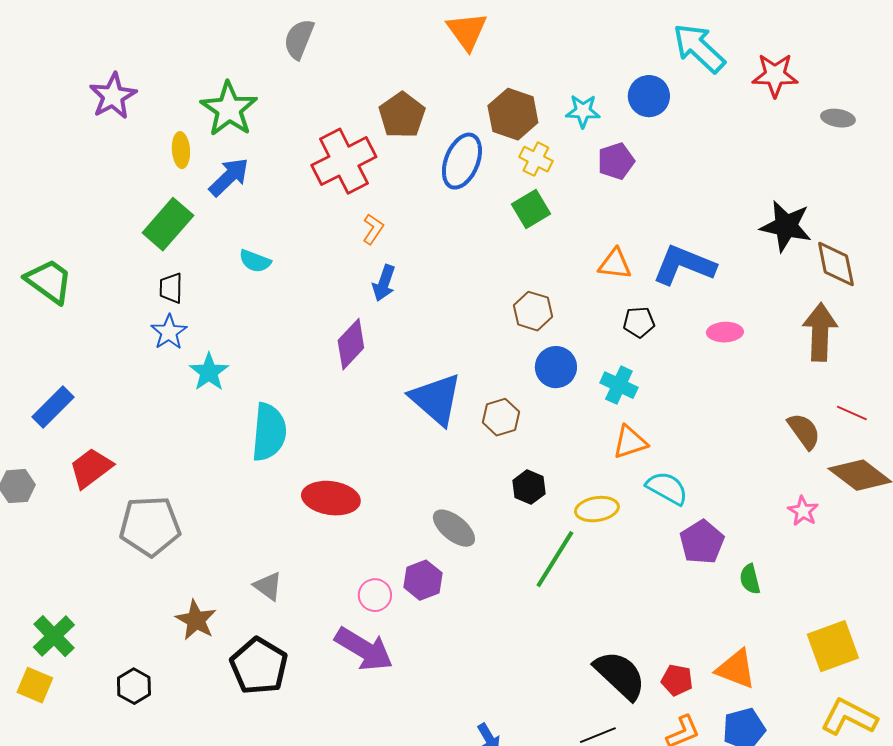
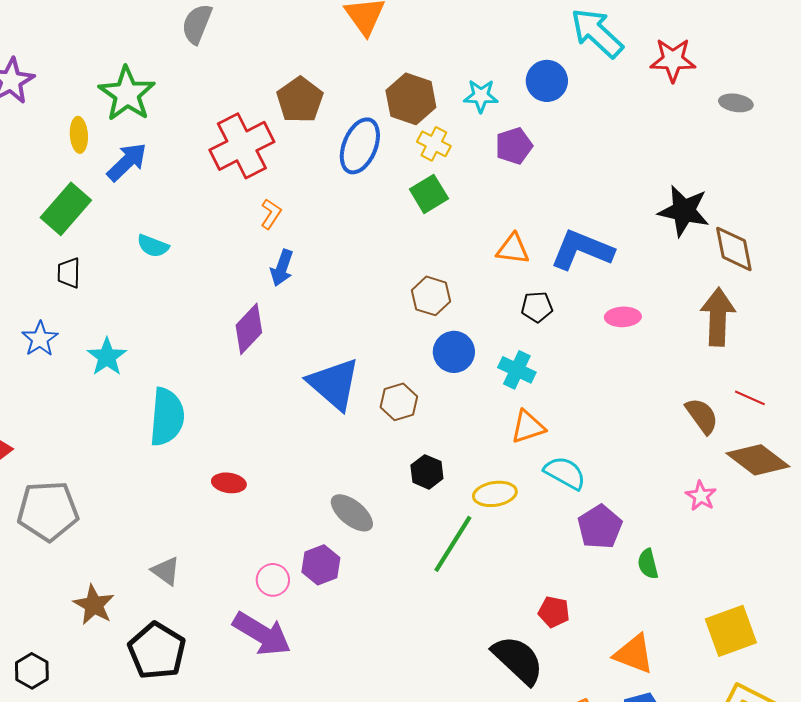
blue star: (169, 332) -> (40, 339), moved
red ellipse: (331, 498) -> (229, 483), size x0.6
red pentagon: (677, 680) -> (554, 612), moved

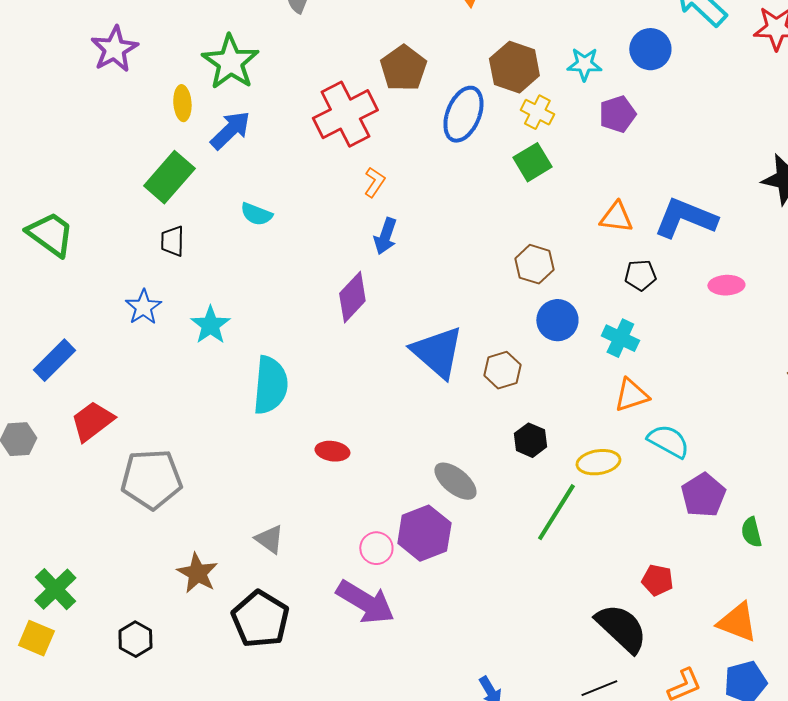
purple hexagon: (321, 565) -> (424, 533), size x1.4

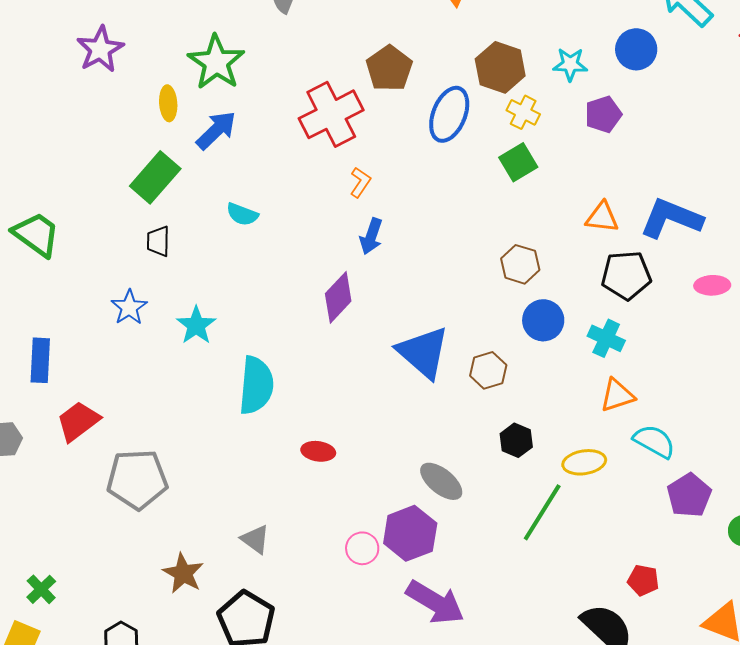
black pentagon: (640, 275) -> (626, 275), size x1.6
blue rectangle: (54, 360) -> (40, 360), turned -42
green cross: (55, 589) -> (41, 589), size x0.7
purple arrow: (365, 602) -> (435, 602), moved

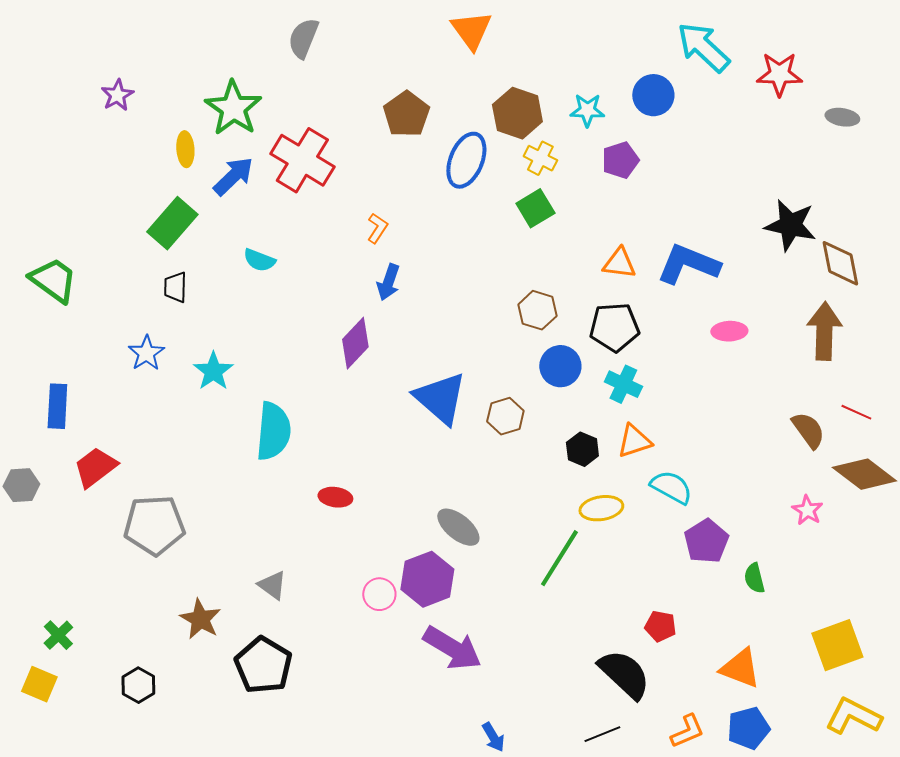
purple star: (100, 49) -> (117, 95), size x0.7
red cross: (331, 114) -> (302, 160), moved, turned -32
black pentagon: (626, 275) -> (614, 327), moved
black hexagon: (516, 440) -> (582, 449), moved

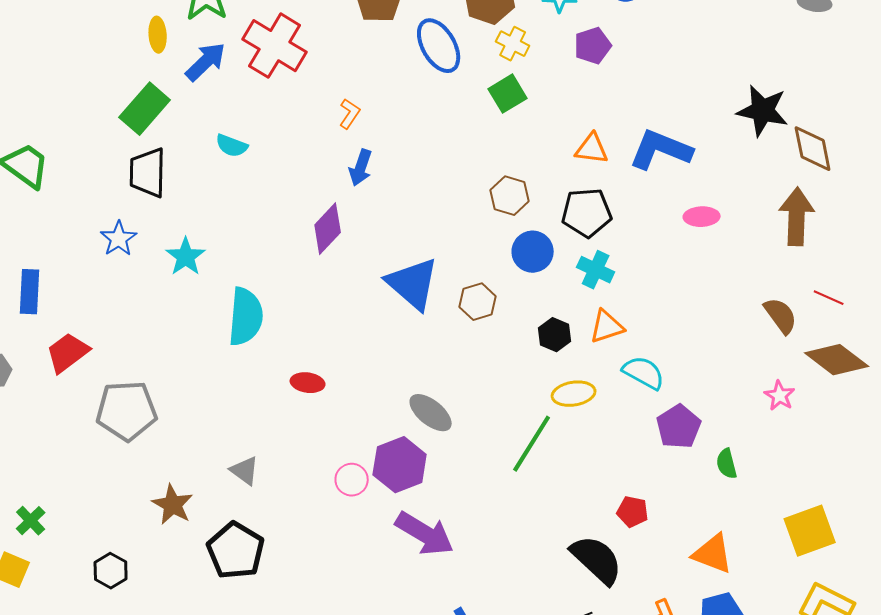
blue ellipse: (466, 160) -> (439, 46), turned -52
black trapezoid: (175, 287) -> (148, 173), size x1.6

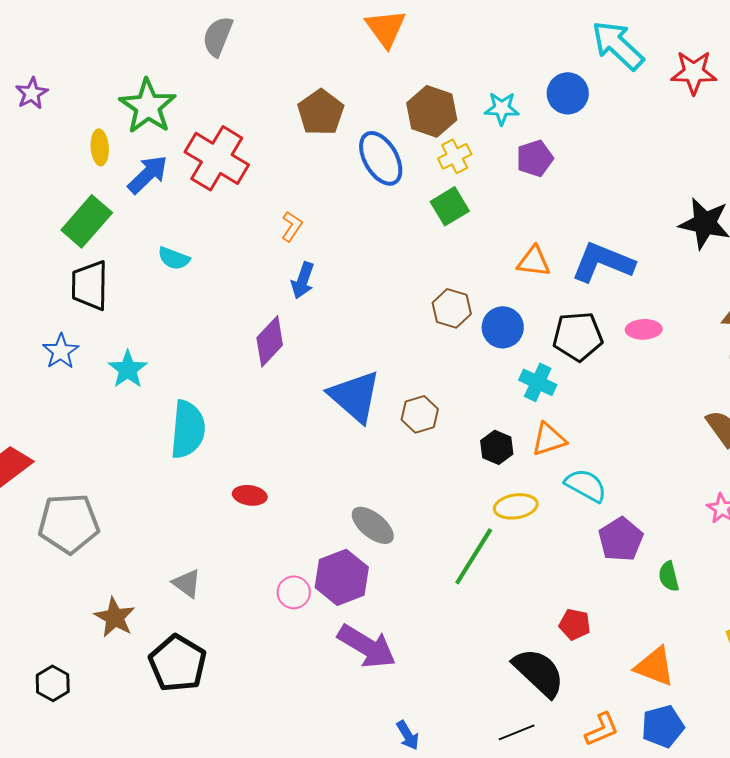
yellow cross: (513, 44) -> (455, 156), turned 36
black pentagon: (587, 213) -> (578, 336), moved
blue circle: (533, 252) -> (503, 327), moved

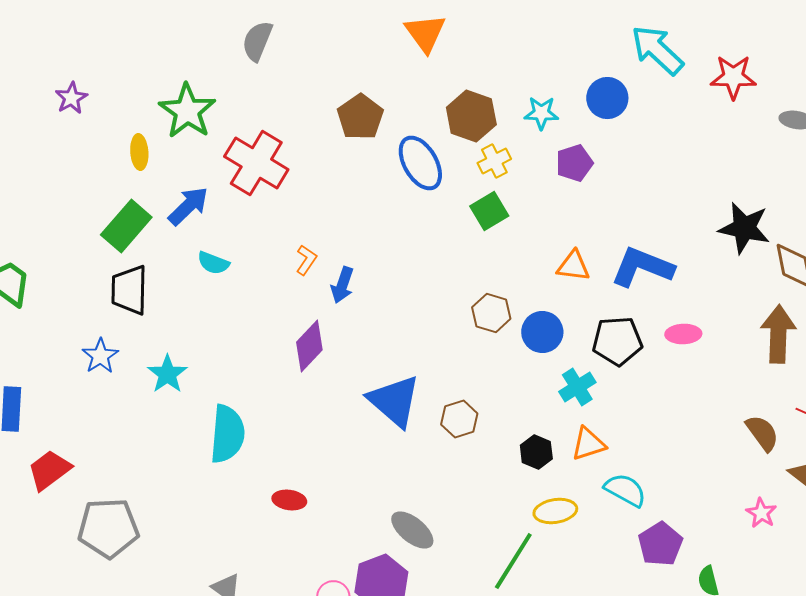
blue arrow: (148, 174) -> (188, 206), moved
orange L-shape: (292, 226) -> (306, 260), moved
cyan cross: (538, 382) -> (577, 387), turned 33

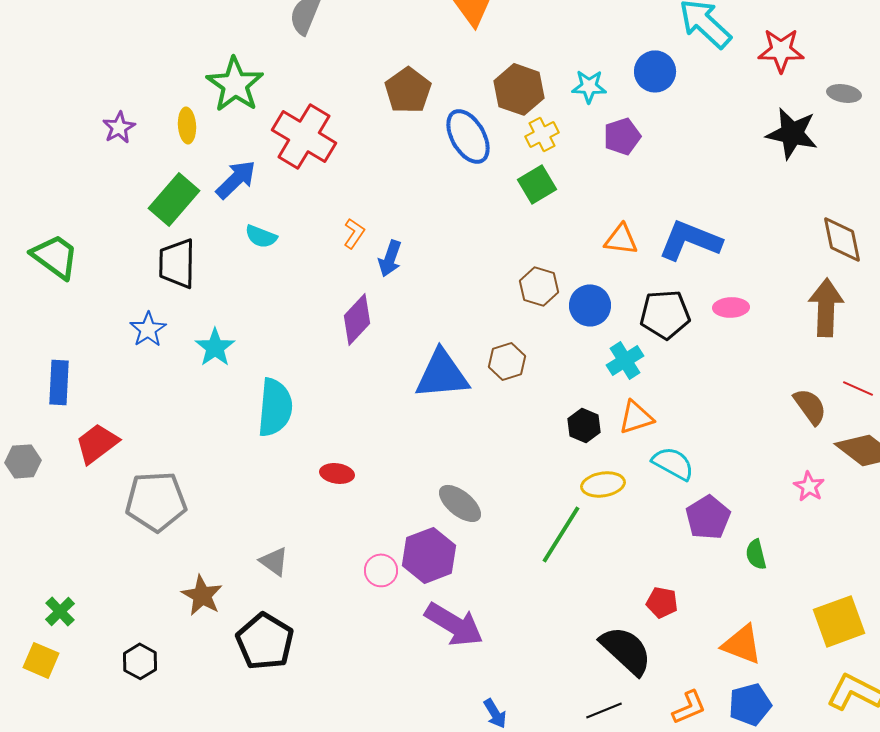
purple star: (71, 98) -> (119, 127), moved
black star: (744, 228) -> (792, 133), moved
blue triangle: (394, 401) -> (442, 374), turned -46
brown hexagon: (459, 419) -> (507, 361), moved

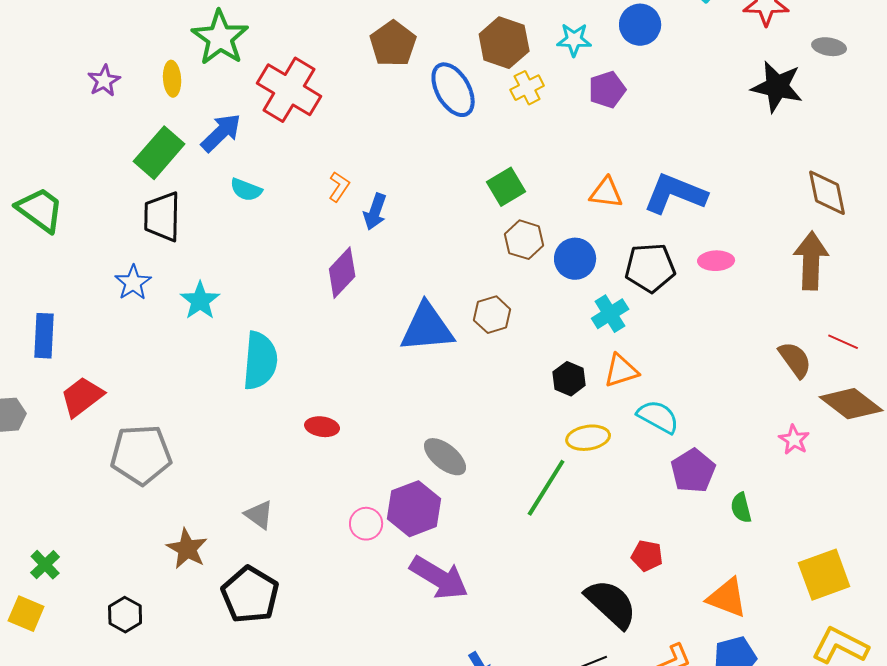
green square: (537, 184) -> (506, 187), moved

